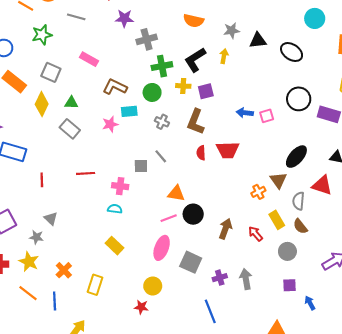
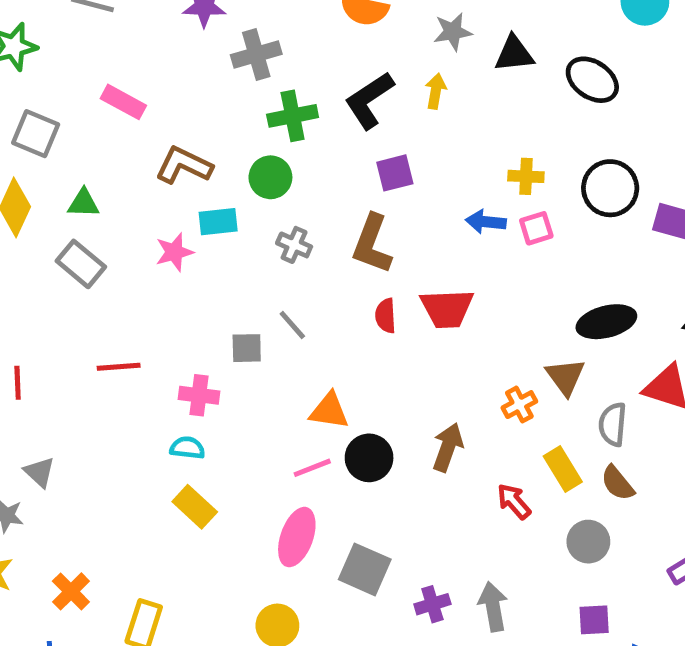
yellow cross: (183, 86) -> (526, 176), moved
black ellipse: (296, 157) -> (606, 322), turned 35
brown arrow: (225, 229) -> (448, 447), moved
yellow rectangle: (114, 246) -> (195, 507), moved

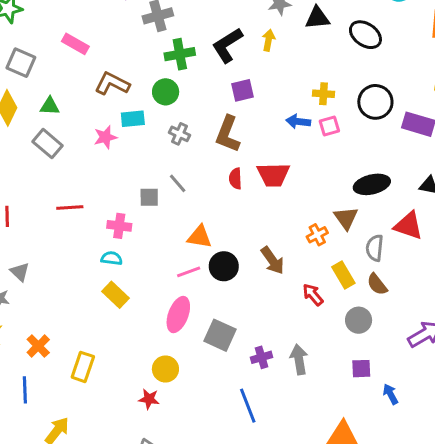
brown arrow: (448, 447) -> (273, 260), turned 124

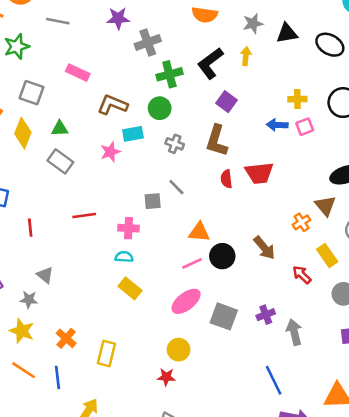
purple square: (243, 90) -> (227, 102), turned -36
pink ellipse: (178, 315) -> (186, 301), turned 36
purple cross: (262, 357) -> (266, 315), moved
blue line: (248, 406) -> (274, 380), moved

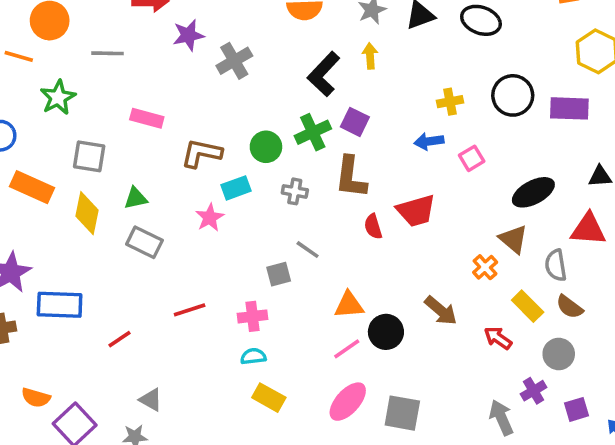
green cross: (169, 74) -> (313, 132), moved
pink square: (305, 127) -> (472, 158), moved
red line: (30, 228) -> (120, 339), turned 72
purple cross: (266, 315) -> (533, 391), moved

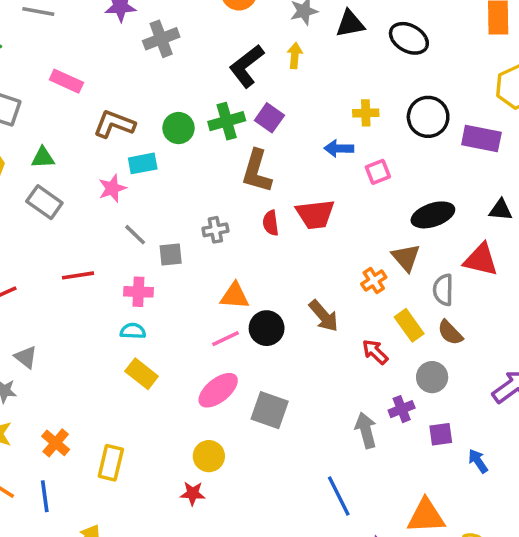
gray cross: (295, 191) -> (215, 230), moved, turned -30
gray line: (308, 250) -> (135, 235), moved

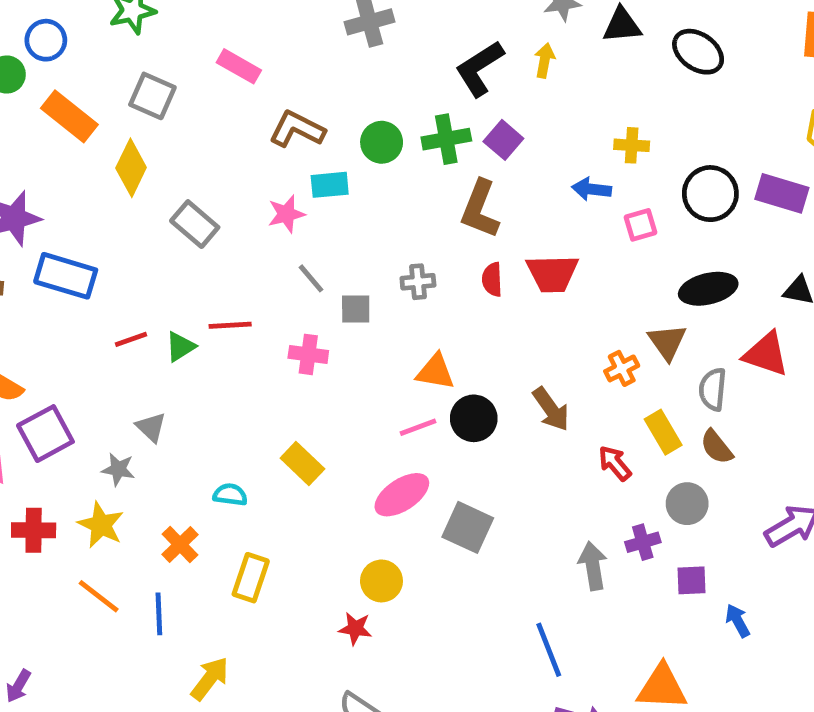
black circle: (428, 117) -> (710, 194), moved
green triangle: (43, 158) -> (180, 347), moved, turned -35
cyan semicircle: (133, 331) -> (230, 495), moved

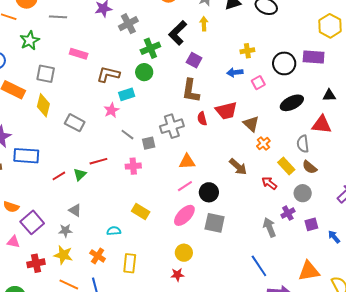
green cross: (446, 139) -> (150, 48), moved
gray cross: (418, 282) -> (172, 126), size x1.6
brown triangle: (667, 342) -> (251, 124), moved
black circle: (474, 418) -> (209, 192), moved

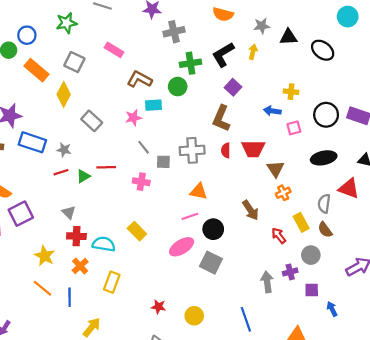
gray star: (65, 231) -> (64, 150), moved
cyan semicircle: (114, 231) -> (104, 244), size x1.5
yellow circle: (184, 253) -> (194, 316), moved
red cross: (36, 263) -> (76, 236), moved

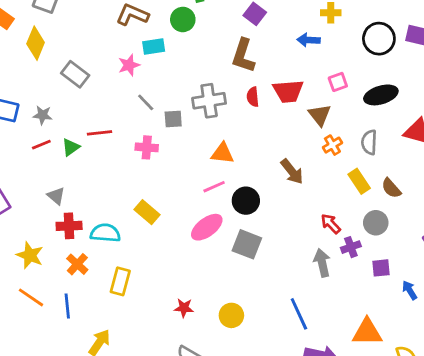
pink square: (294, 128) -> (338, 82), moved
gray semicircle: (324, 204) -> (369, 142), moved
red arrow: (279, 236) -> (331, 224), moved

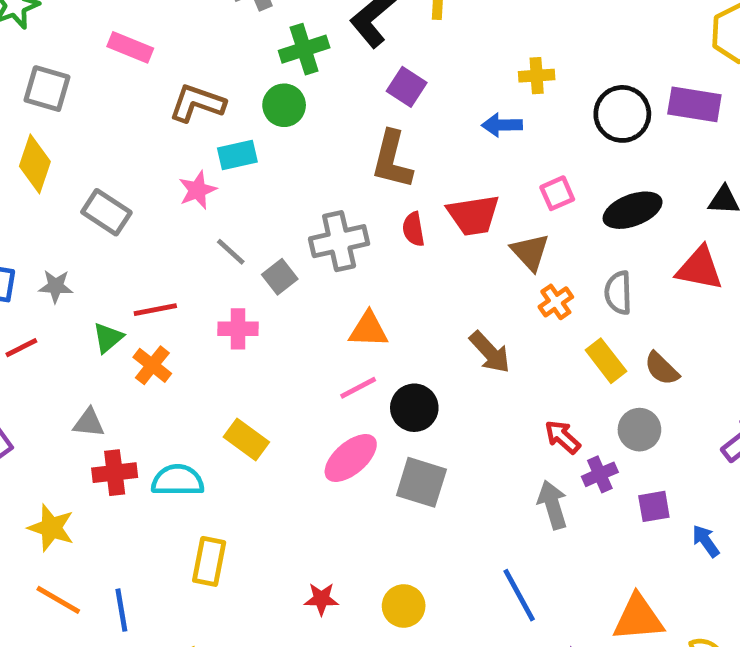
gray square: (173, 119) -> (280, 277), turned -30
red line: (41, 145) -> (21, 348), moved
gray triangle: (56, 196) -> (89, 423), turned -30
orange cross: (77, 264) -> (152, 365), moved

